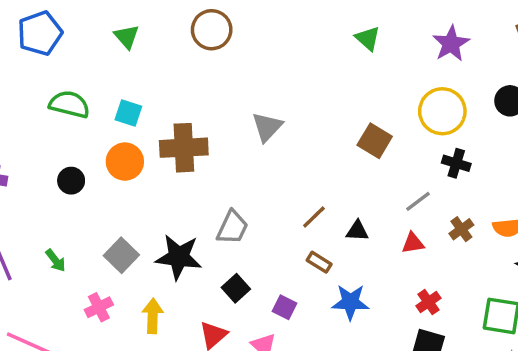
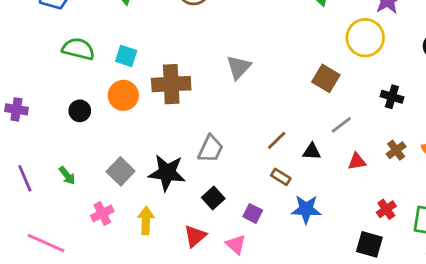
yellow circle: (442, 111) -> (365, 38), moved
gray line: (418, 201) -> (341, 125), moved
red cross: (428, 302) -> (386, 209), moved

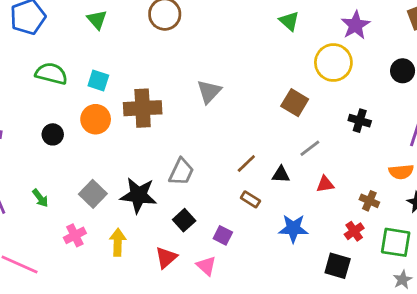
brown cross: (396, 150) -> (369, 201), moved, turned -30
blue star: (306, 209) -> (293, 228), moved

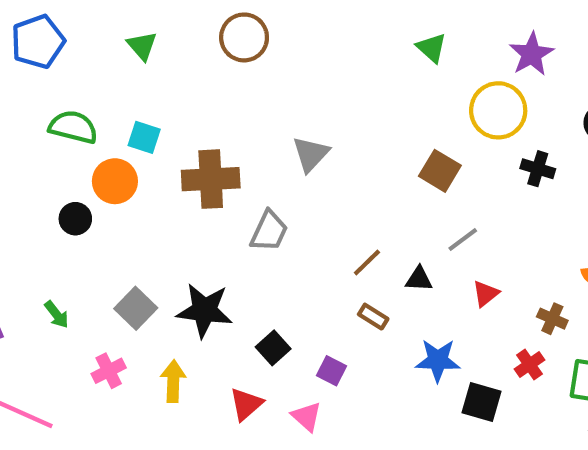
orange circle: (96, 119) -> (115, 181), moved
black cross: (360, 121) -> (538, 169), moved
gray trapezoid: (181, 172) -> (269, 231), moved
red triangle: (325, 184) -> (486, 294), turned -30
black square: (338, 266) -> (482, 402), moved

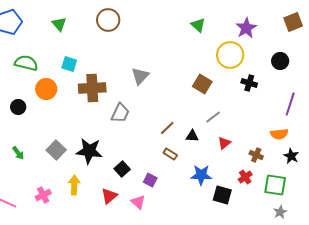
cyan square: (144, 137) -> (69, 64), moved
black circle: (75, 219) -> (18, 107), moved
pink cross: (109, 371) -> (43, 195), moved

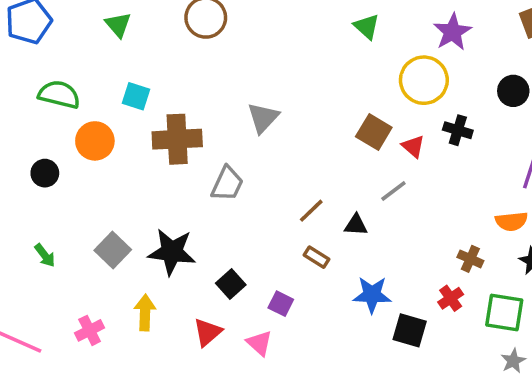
red triangle: (224, 143) -> (413, 146), moved, turned -40

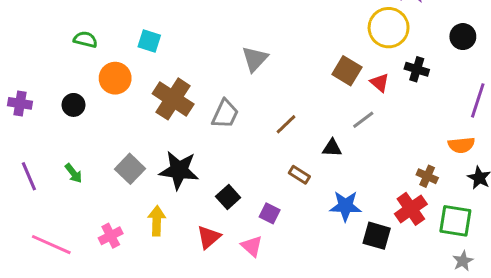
green semicircle: (59, 94) -> (85, 40), size x0.7
brown cross: (177, 139) -> (173, 99), moved, turned 36
brown line: (311, 211) -> (286, 124), moved
red cross: (451, 298) -> (411, 209), size x1.5

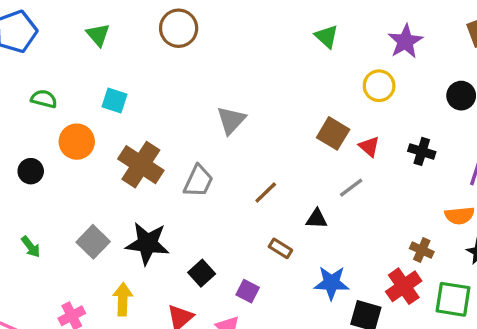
yellow circle: (389, 28) -> (379, 86), size x0.7
black cross: (417, 69) -> (422, 151), moved

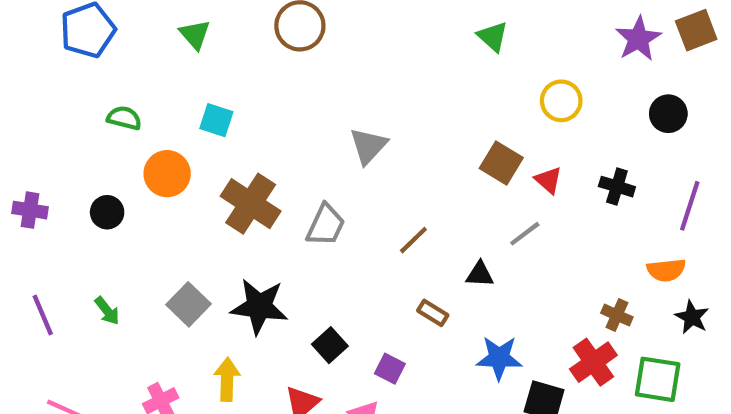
purple star: (405, 41) -> (638, 39), moved

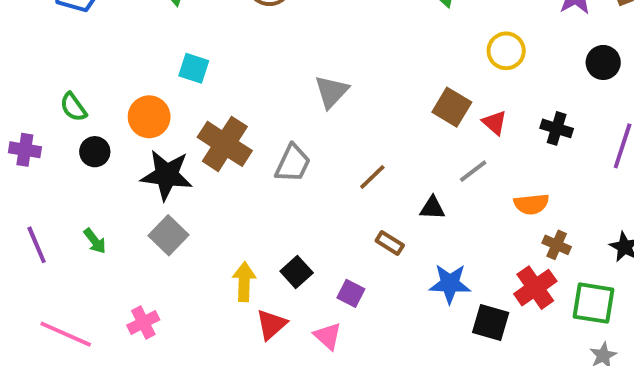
green semicircle: (124, 118) -> (73, 107), moved, turned -140
orange semicircle: (666, 270) -> (531, 204), moved
black star: (259, 306) -> (167, 175), moved
yellow arrow: (227, 379) -> (244, 282), moved

